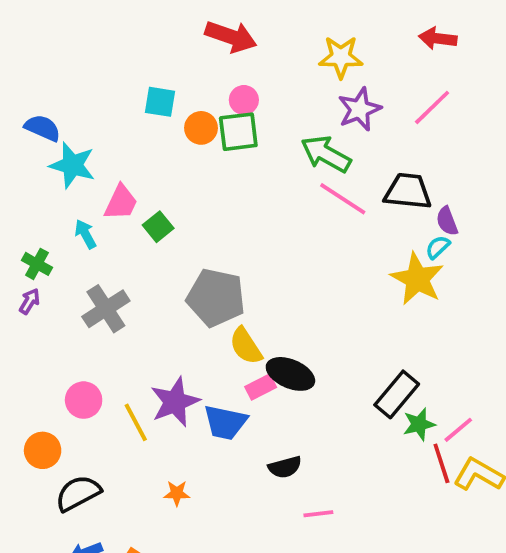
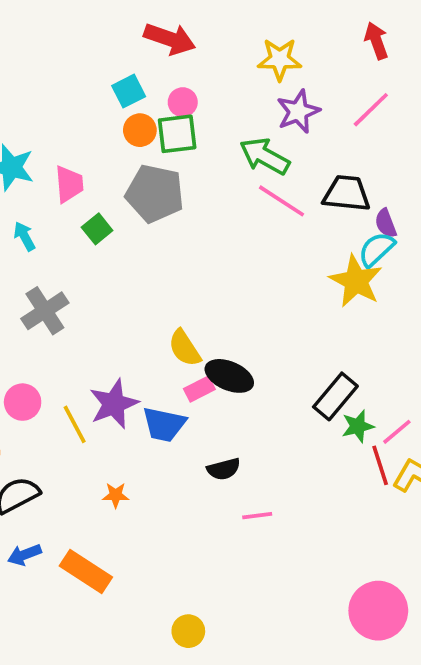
red arrow: (438, 38) -> (376, 41), turned 63
cyan square: (160, 102) -> (129, 91), moved, turned -36
pink trapezoid: (121, 202) -> (69, 184), moved, turned -30
cyan semicircle: (438, 247) -> (376, 249), size x1.5
gray pentagon: (216, 298) -> (155, 193), moved

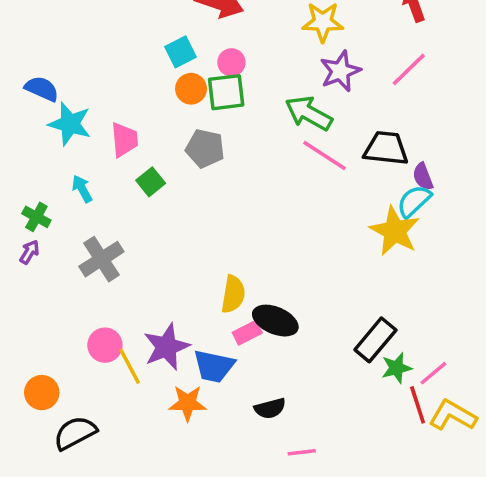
gray pentagon: (155, 193) -> (205, 148), size x0.7
yellow semicircle: (185, 348) -> (233, 294), turned -138
pink circle: (23, 402) -> (105, 345), moved
orange star: (116, 495) -> (188, 403), moved, size x1.5

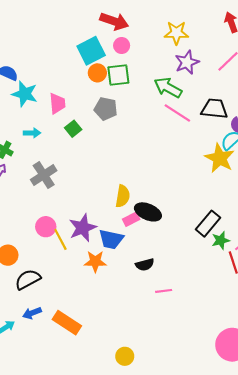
cyan square: (180, 52) -> (91, 51), size x1.5
pink circle: (231, 62) -> (122, 45), moved
cyan arrow: (82, 189) -> (32, 133), turned 119

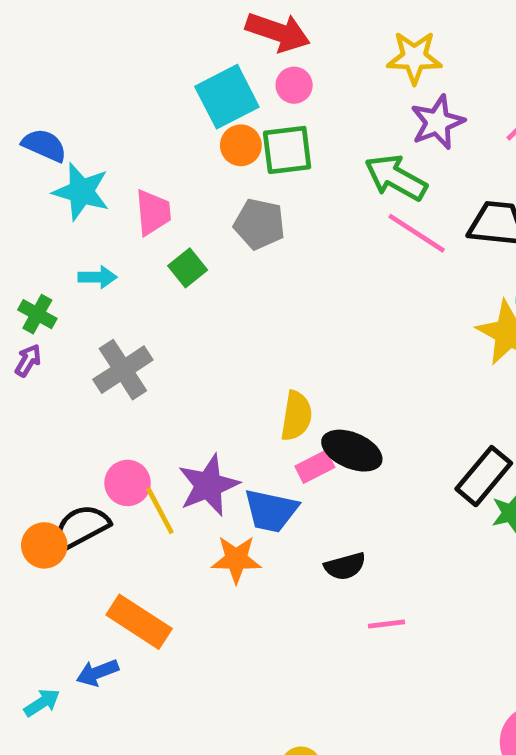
black semicircle: (28, 279) -> (81, 527), moved
orange rectangle: (67, 323) -> (139, 622), moved

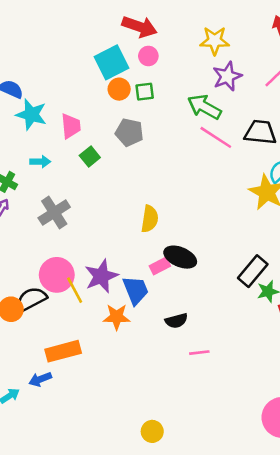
green square: (287, 150) -> (145, 92), size x0.7
yellow semicircle: (296, 416) -> (150, 219), moved
pink circle: (128, 483) -> (57, 275), size x1.4
blue trapezoid: (271, 511) -> (136, 290), turned -124
orange rectangle: (139, 622) -> (63, 351), turned -48

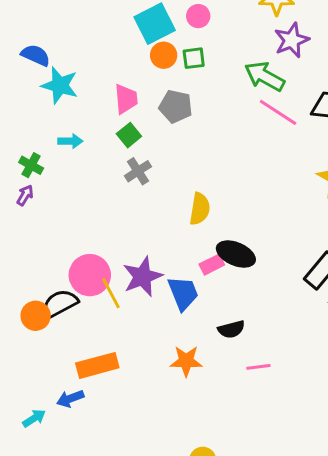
pink trapezoid: (71, 126) -> (126, 99), moved
gray cross: (54, 213) -> (138, 171), moved, size x0.7
orange star: (117, 317) -> (186, 361), moved

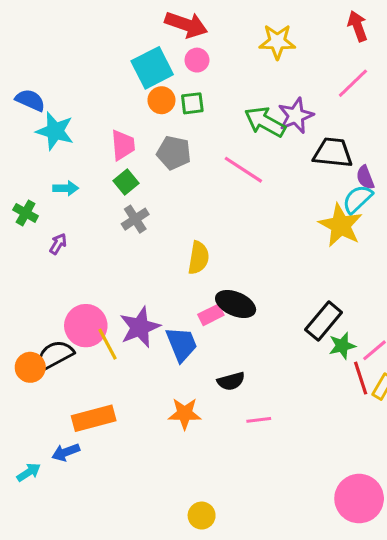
purple star: (292, 40) -> (296, 116), moved
pink line: (278, 112) -> (243, 170), moved
purple arrow: (25, 195) -> (58, 244), moved

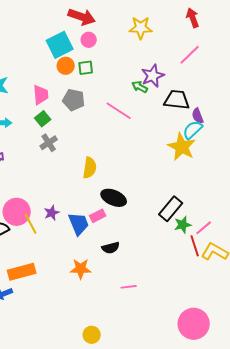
green arrow: (265, 122) -> (140, 87), moved, size x0.6
pink rectangle: (211, 315) -> (98, 216), moved
purple star: (140, 327) -> (52, 213), size x0.6
pink line: (259, 420) -> (129, 287), moved

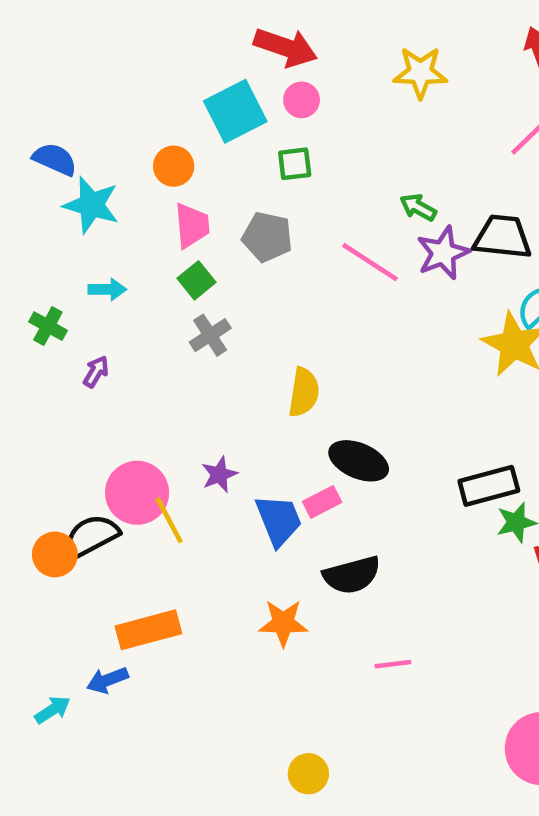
orange circle: (66, 66) -> (174, 166), moved
purple star: (153, 76) -> (443, 253), moved
black rectangle: (171, 209) -> (489, 486), turned 35
purple star: (52, 213) -> (219, 474), moved
black semicircle: (111, 248) -> (352, 575), size x1.4

